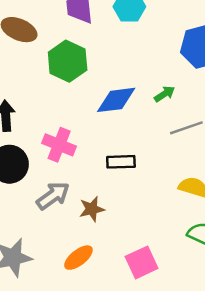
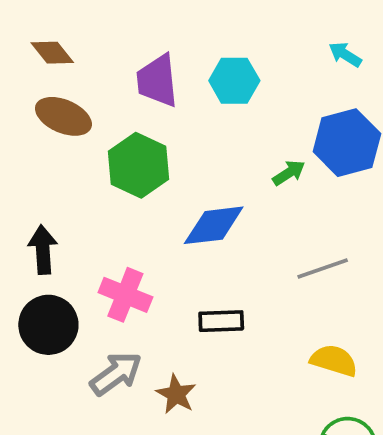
green arrow: (165, 94) -> (289, 173), moved
brown star: (92, 209) -> (176, 394), turned -30

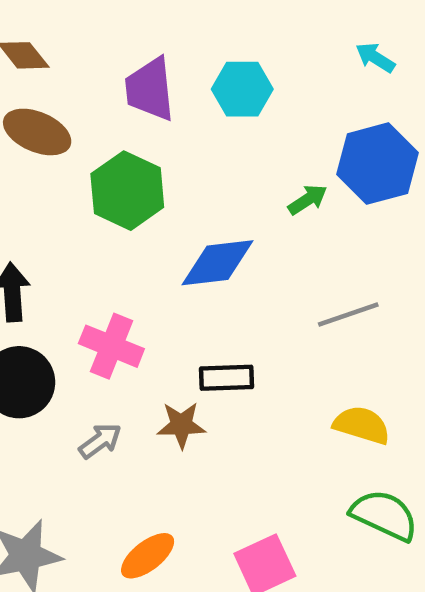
gray arrow: (116, 374) -> (100, 441), size x0.7
brown star: (176, 394) -> (181, 425), moved, turned -30

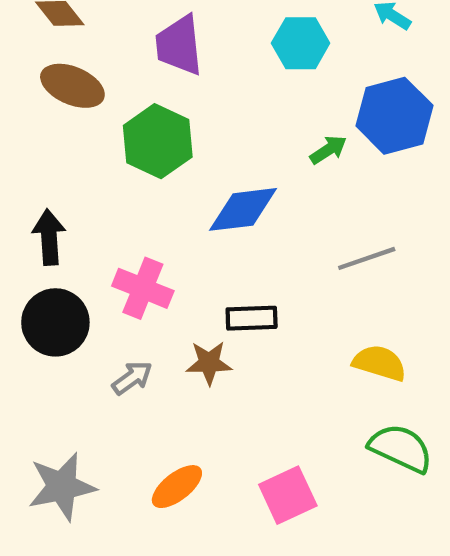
cyan hexagon: (242, 89) -> (301, 43), moved

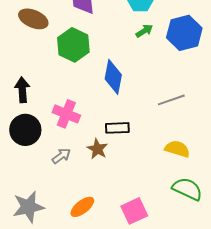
green arrow: (328, 150) -> (144, 31), moved
blue diamond: (243, 209) -> (113, 77), turned -72
brown star: (209, 363) -> (97, 149), turned 30

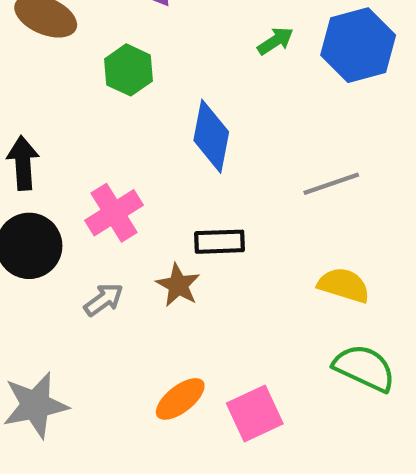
green hexagon: (73, 45) -> (128, 70), size x0.7
pink cross: (66, 114) -> (114, 213), turned 36
orange ellipse: (82, 207) -> (180, 399), moved

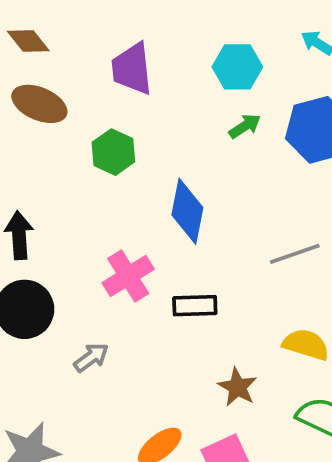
pink cross: (114, 213) -> (128, 276), moved
brown star: (178, 285) -> (237, 387), moved

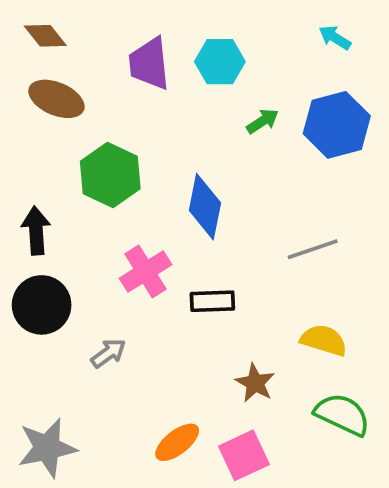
cyan hexagon: (237, 67) -> (220, 62), moved
green hexagon: (113, 152) -> (110, 175), moved, size x1.4

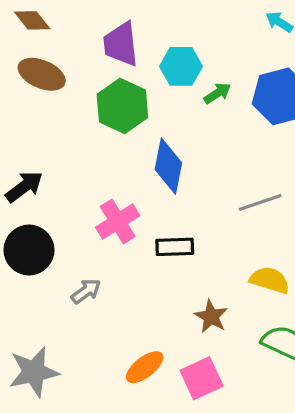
cyan hexagon: (220, 62) -> (181, 66), moved
green hexagon: (110, 175) -> (122, 106), moved
black arrow: (36, 231) -> (24, 187), turned 57

